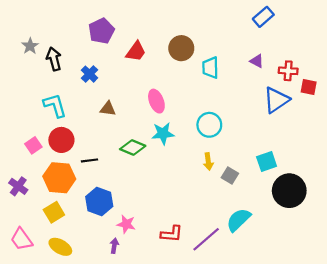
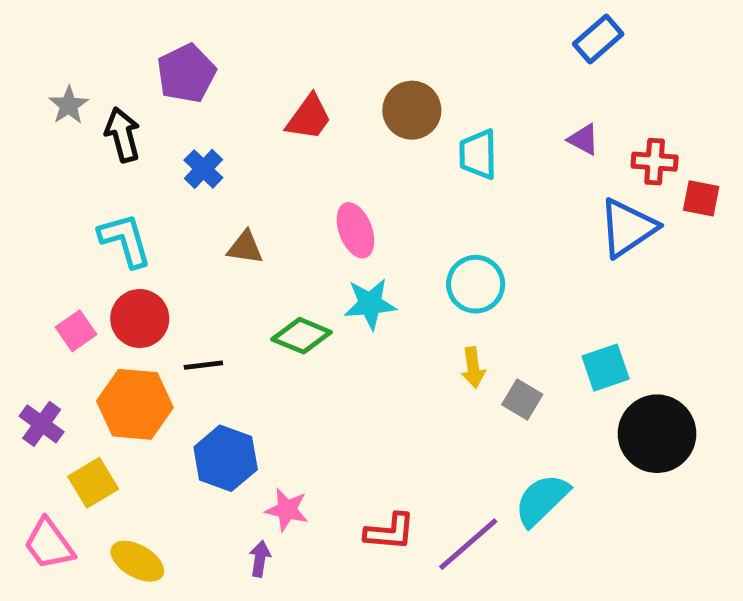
purple pentagon: (101, 31) -> (186, 73), moved
yellow square: (54, 212) -> (93, 483), moved

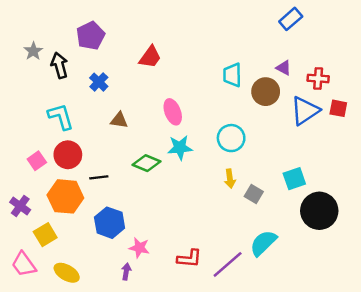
brown circle: (412, 110) -> (266, 92), moved
red square: (701, 198) -> (338, 108), moved

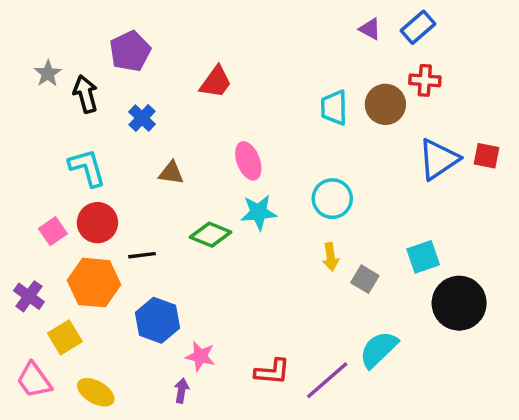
purple triangle: (284, 68) -> (370, 29), moved
red cross: (318, 78) -> (425, 80), moved
brown circle: (266, 92) -> (385, 104), moved

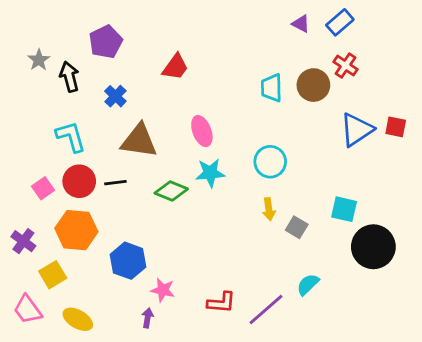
red cross: (425, 80) -> (345, 66), turned 30
brown triangle: (171, 173) -> (139, 141), size x1.8
black line: (142, 255) -> (115, 183), moved
cyan square: (423, 257) -> (344, 209), turned 32
cyan semicircle: (379, 349) -> (308, 284), size x0.7

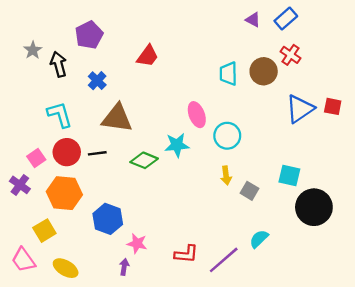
pink ellipse: (202, 131) -> (197, 115), moved
purple cross: (23, 241) -> (20, 185), moved

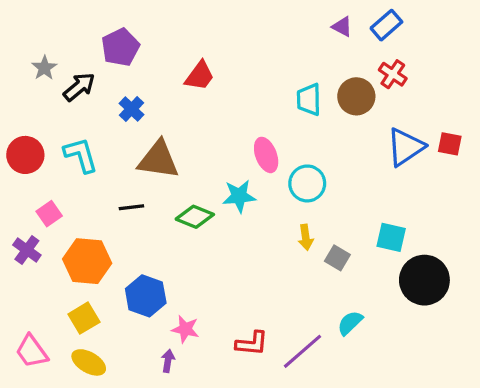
black arrow: (59, 64) -> (79, 87), turned 65
red circle: (67, 152) -> (25, 155), moved
yellow square: (44, 231) -> (84, 318), moved

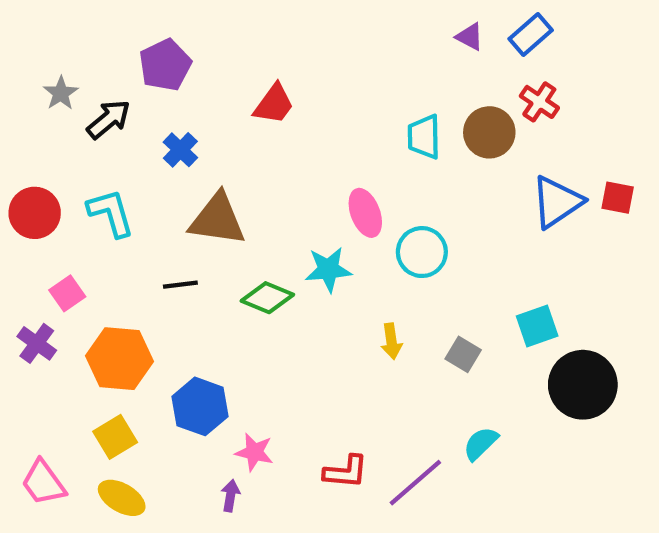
yellow arrow: (306, 237) -> (391, 341), moved
cyan square: (391, 237) -> (537, 326), turned -32

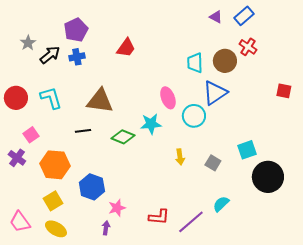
blue cross: (180, 150) -> (77, 57), moved, turned 35
blue triangle: (557, 202) -> (215, 93), moved
pink star: (254, 452) -> (117, 208), turned -30

